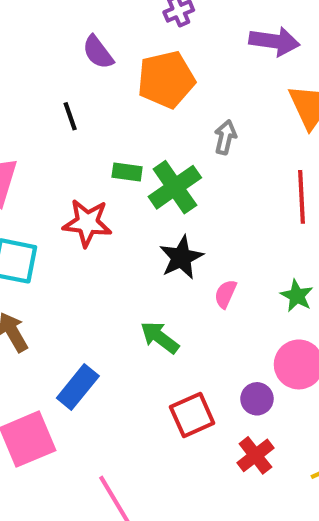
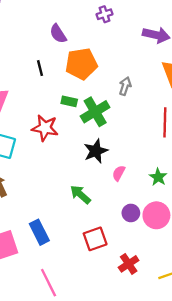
orange pentagon: (166, 80) -> (81, 64), moved
blue rectangle: (78, 387) -> (39, 232), moved, turned -70
purple circle: (257, 399) -> (131, 213), moved

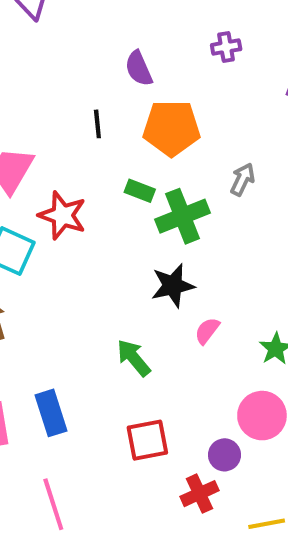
red star: (45, 128) -> (62, 215), moved
purple circle: (131, 213) -> (224, 455), moved

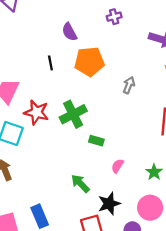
green rectangle: (140, 191) -> (96, 141), moved
green cross: (182, 216) -> (73, 114), moved
black star: (173, 286) -> (109, 204), moved

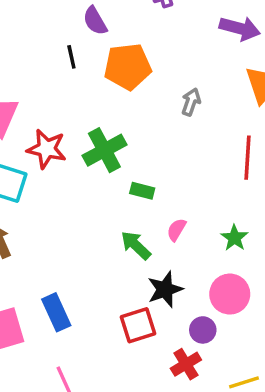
black line: (50, 63) -> (71, 57), moved
green arrow: (80, 184) -> (136, 245), moved

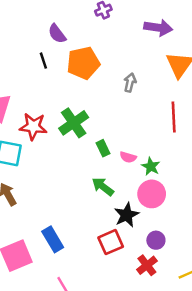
green rectangle: (142, 191) -> (103, 148), turned 56
pink semicircle: (177, 230) -> (128, 157), moved, turned -98
green star: (234, 238) -> (151, 166), moved
pink circle: (230, 294) -> (152, 194), moved

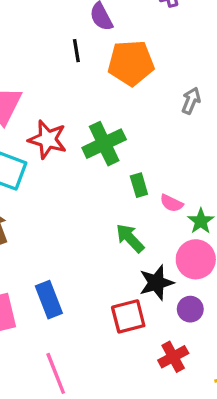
purple circle: (156, 240) -> (190, 309), moved

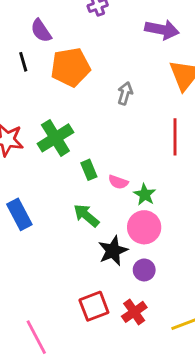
blue rectangle: (49, 300) -> (19, 214), moved
red square: (128, 316) -> (94, 306), moved

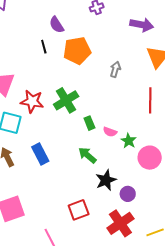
pink circle: (144, 227) -> (150, 158), moved
red square: (94, 306) -> (79, 210), moved
red cross: (134, 312) -> (120, 223), size x1.5

